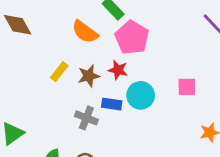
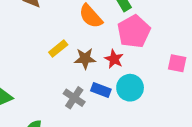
pink square: (187, 87) -> (177, 63), moved

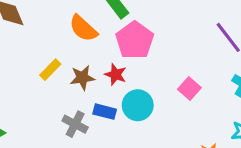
pink square: (177, 63) -> (189, 89), moved, turned 36

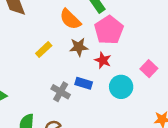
red star: (116, 75) -> (103, 60), moved
brown star: (82, 78) -> (79, 47), moved
cyan circle: (138, 105) -> (121, 87), moved

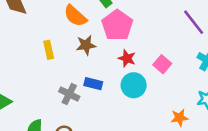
yellow rectangle: (44, 50) -> (49, 50), turned -56
red star: (103, 60) -> (127, 58), moved

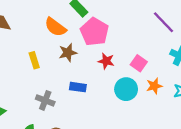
cyan circle: (134, 85) -> (126, 89), moved
gray cross: (69, 94) -> (45, 100), moved
orange star: (180, 118) -> (154, 86), moved

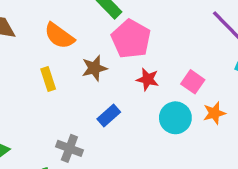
orange semicircle: (55, 27) -> (59, 36), moved
blue rectangle: (78, 87) -> (109, 115), turned -49
gray cross: (45, 100) -> (69, 148), moved

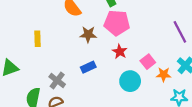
pink pentagon: (131, 39) -> (117, 23), turned 30
yellow rectangle: (48, 79) -> (37, 39), moved
orange star: (214, 113) -> (164, 75), moved

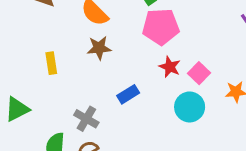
brown star: (88, 34) -> (99, 48), moved
pink square: (148, 62) -> (199, 73), moved

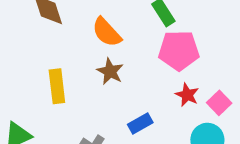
brown star: (99, 48) -> (110, 71), turned 30
yellow rectangle: (51, 63) -> (57, 86), size x1.4

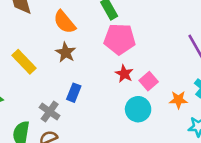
yellow rectangle: (57, 86) -> (24, 62), turned -40
blue rectangle: (140, 124) -> (74, 93), moved, turned -42

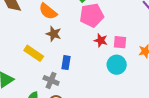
yellow rectangle: (24, 62) -> (34, 53), moved
pink square: (149, 81) -> (120, 42), turned -32

